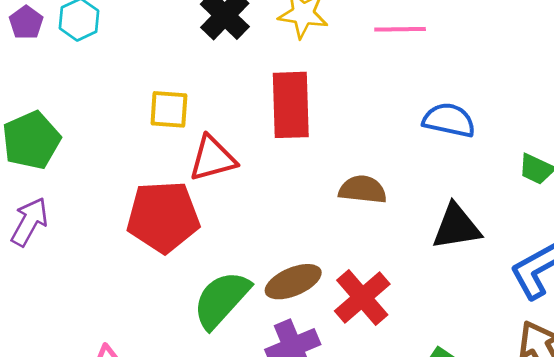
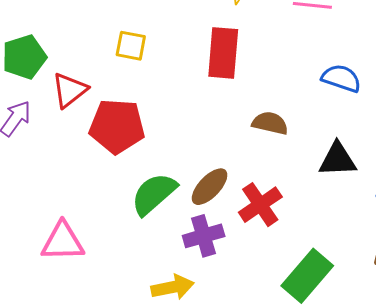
red triangle: (213, 158) -> (70, 90), moved, turned -30
brown ellipse: (293, 282) -> (210, 187), turned -30

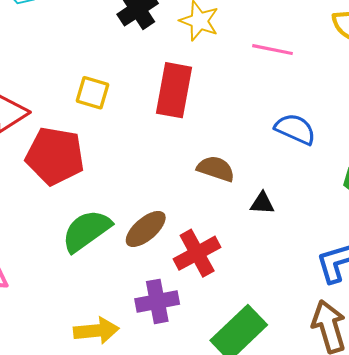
yellow square: (131, 46) -> (93, 93), moved
black triangle: (338, 159) -> (262, 203), moved, size x0.6
purple cross: (204, 236) -> (157, 301), moved

